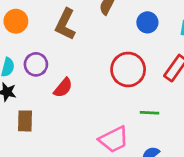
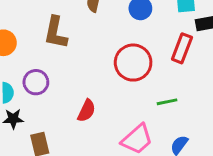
red semicircle: (63, 88) -> (86, 111), moved

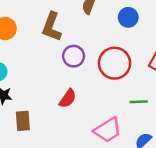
purple circle: (36, 82) -> (74, 56), moved

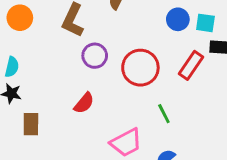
blue circle: (128, 17) -> (178, 19), moved
green line: (139, 102) -> (164, 114), turned 60

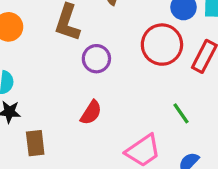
red circle: (140, 68) -> (162, 45), moved

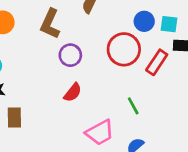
red semicircle: (91, 113) -> (73, 92), moved

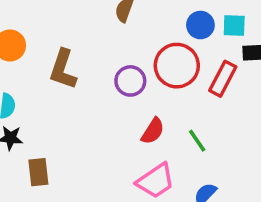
brown L-shape: (50, 24) -> (63, 69), moved
purple circle: (70, 55) -> (130, 81), moved
red semicircle: (73, 92) -> (153, 131), moved

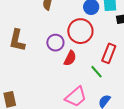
red rectangle: (223, 79) -> (109, 53), moved
red semicircle: (153, 131) -> (70, 58), moved

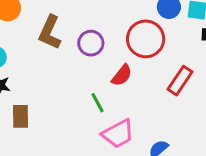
purple circle: (55, 43) -> (91, 43), moved
green line: (97, 72) -> (98, 103), moved

